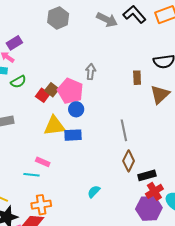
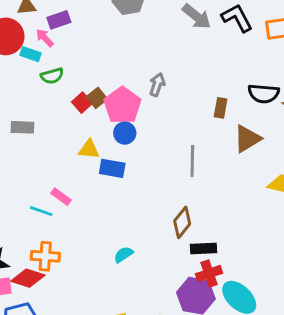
yellow triangle: (54, 126) -> (89, 149), size x0.7
gray line: (124, 130) -> (192, 161), moved

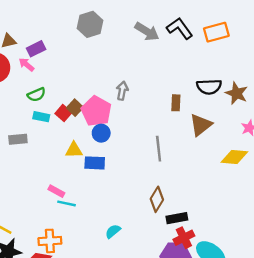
cyan rectangle: (30, 54) -> (41, 117), moved
cyan line: (41, 211) -> (66, 203), moved

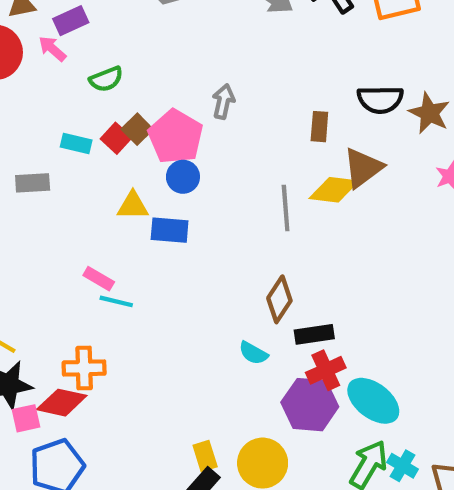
green semicircle: (36, 95) -> (106, 79), moved
yellow diamond: (234, 157) -> (334, 190), moved
cyan semicircle: (113, 231) -> (253, 353), moved, turned -112

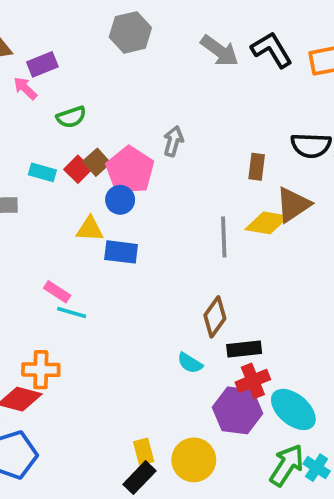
blue circle: (183, 177) -> (120, 200), moved

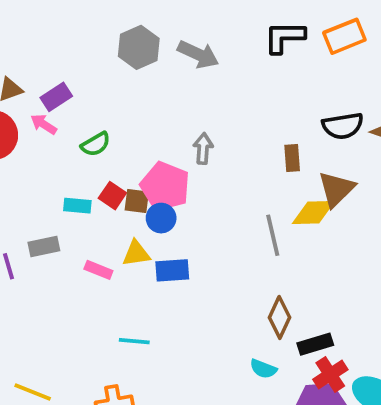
black L-shape: (272, 50) -> (284, 37), turned -48
gray arrow: (220, 51) -> (198, 54), moved
brown square: (97, 162) -> (137, 201), moved, turned -30
pink rectangle: (57, 292) -> (98, 270), moved

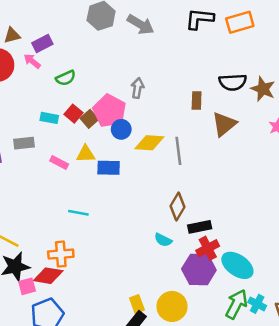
brown square: (137, 201) -> (89, 119), turned 36
yellow diamond: (313, 213) -> (149, 143), moved
blue circle: (161, 218) -> (121, 129), moved

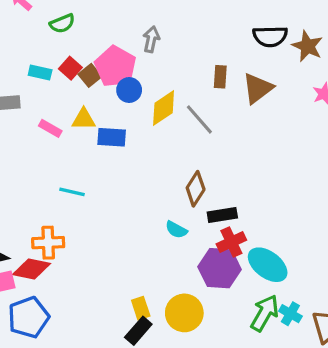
brown rectangle: (197, 100) -> (220, 77), moved
yellow diamond: (149, 143) -> (164, 108), turned -40
gray line: (178, 151) -> (199, 119), turned -36

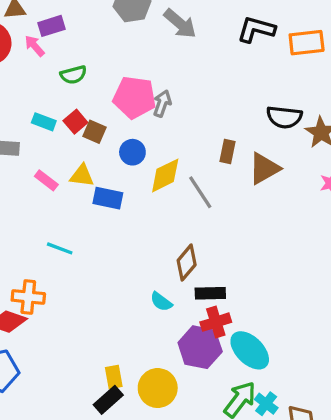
pink pentagon: (115, 66) -> (135, 97), moved, turned -30
brown square: (90, 75) -> (94, 132), turned -35

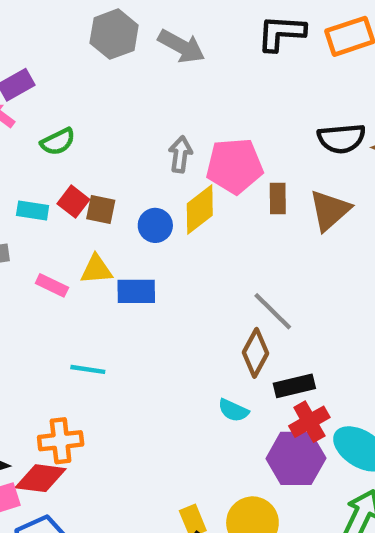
pink pentagon: (135, 97) -> (234, 166), moved
yellow diamond: (165, 175) -> (200, 209), moved
gray line: (200, 192) -> (273, 311), moved

